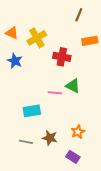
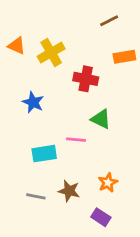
brown line: (79, 15) -> (109, 21), turned 40
blue star: (15, 61) -> (33, 102), moved
pink line: (55, 93) -> (76, 140), moved

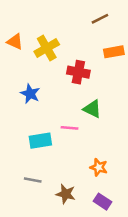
orange star: (108, 183) -> (99, 167), turned -30
brown star: (69, 191) -> (66, 194), moved
purple rectangle: (101, 217) -> (102, 202), moved

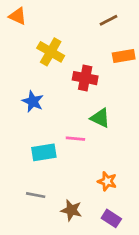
orange triangle: (15, 42) -> (18, 16), moved
yellow cross: (47, 48) -> (51, 52), turned -30

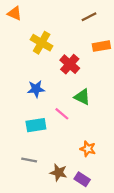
red cross: (85, 78) -> (70, 64), turned 30
blue star: (33, 101) -> (36, 89), moved, turned -30
pink line: (75, 139) -> (62, 114), turned 35
purple rectangle: (111, 218) -> (82, 179), moved

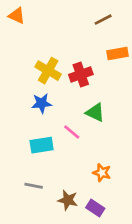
yellow cross: (42, 43) -> (48, 71), moved
red cross: (70, 64) -> (81, 74), turned 30

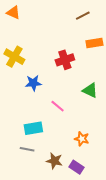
yellow cross: (48, 71) -> (14, 57), moved
green triangle: (95, 112) -> (90, 90), moved
cyan rectangle: (42, 145) -> (33, 128), moved

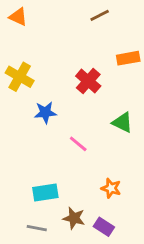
brown line: (83, 16) -> (100, 15), moved
red cross: (65, 60) -> (88, 81), turned -30
cyan rectangle: (33, 128) -> (45, 192), moved
gray line: (27, 149) -> (37, 228), moved

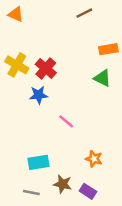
red cross: (88, 81) -> (46, 68), moved
green triangle: (122, 122) -> (102, 78), moved

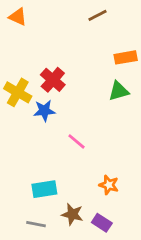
yellow cross: (17, 65) -> (18, 92), moved
green triangle: (102, 78) -> (119, 91), turned -42

